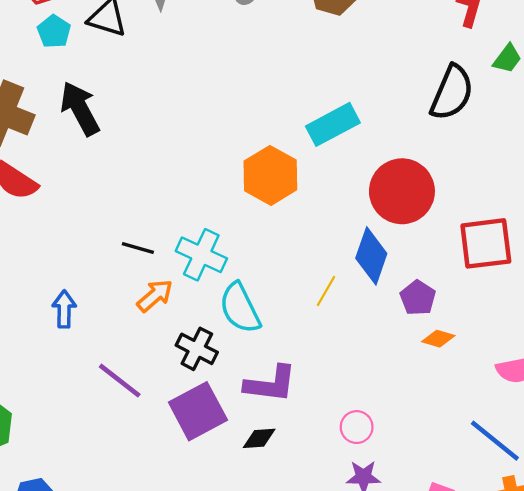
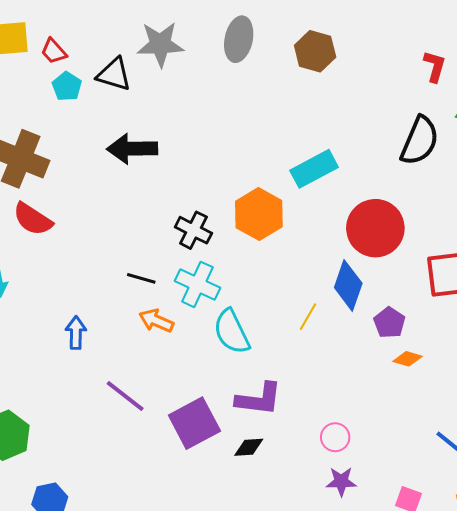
black arrow: (80, 109) -> (132, 149), moved, turned -63
orange arrow: (155, 296) -> (156, 321), turned -116
black cross: (197, 349) -> (193, 230), moved

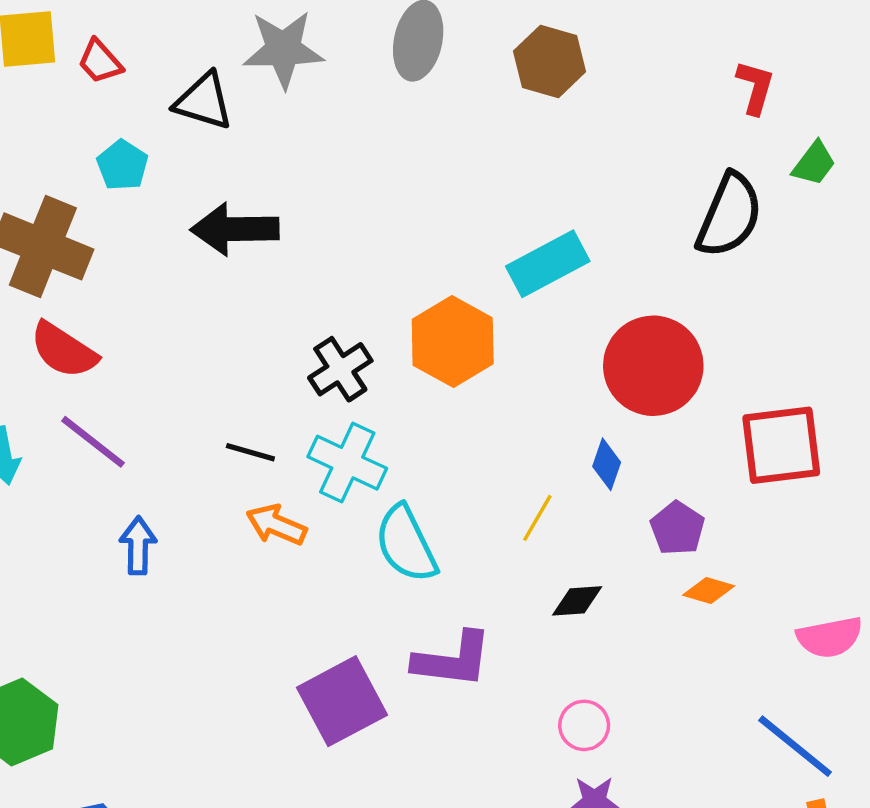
cyan pentagon: (67, 86) -> (122, 165), moved
black cross: (193, 230) -> (340, 369), turned 30
blue diamond: (348, 285) -> (607, 464), size x0.6
purple line: (125, 396) -> (93, 442), moved
black diamond: (249, 447) -> (577, 601), moved

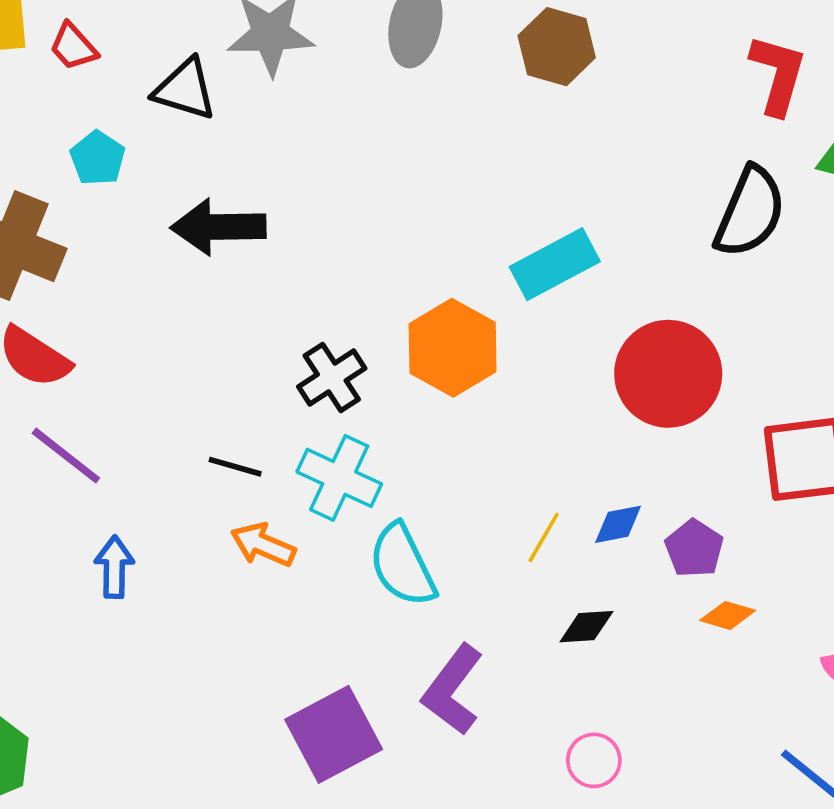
red L-shape: (755, 87) -> (778, 75), size x1.4
blue diamond: (607, 464) -> (618, 524), moved, turned 60
purple L-shape: (453, 660) -> (453, 690), turned 120

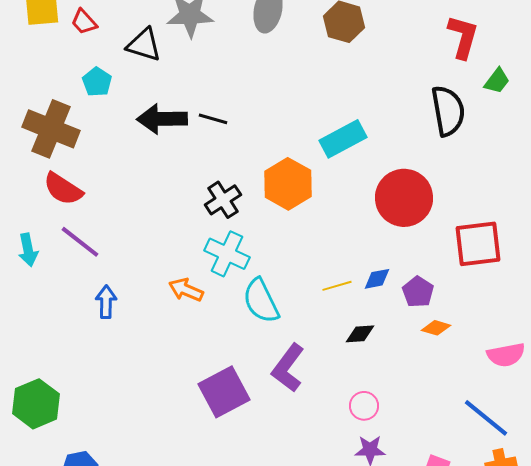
black semicircle: (750, 212) -> (448, 111), turned -33
black line: (235, 467) -> (213, 119), moved
yellow line: (544, 537) -> (337, 286), turned 44

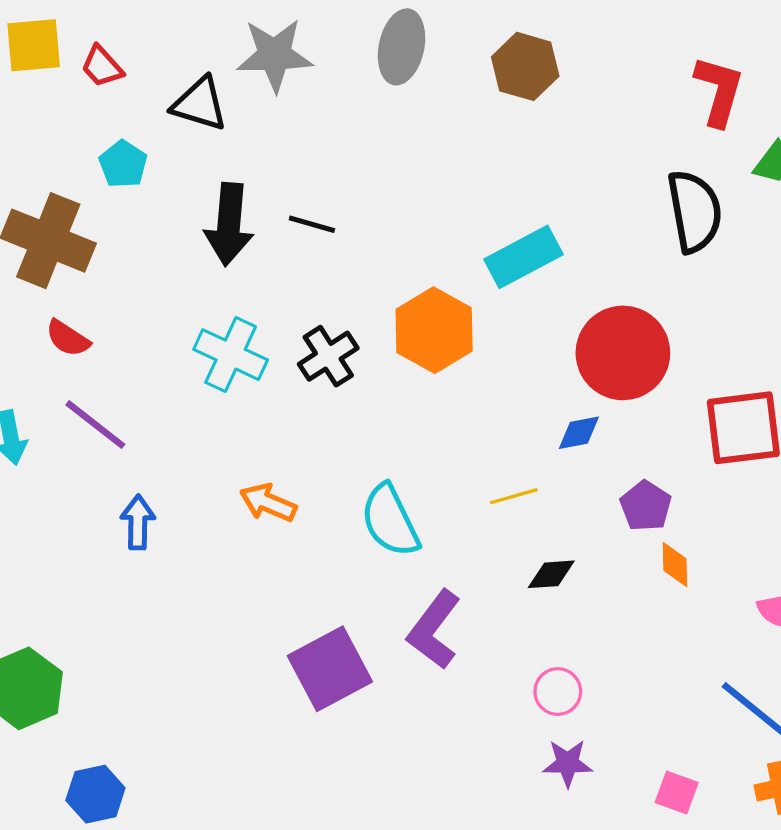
black arrow: (162, 119) -> (229, 224), turned -84
red semicircle: (63, 189) -> (68, 338), size x0.7
cyan cross: (227, 254) -> (231, 355), moved
blue diamond: (377, 279) -> (579, 433), moved
orange diamond: (436, 328) -> (675, 565), turned 72

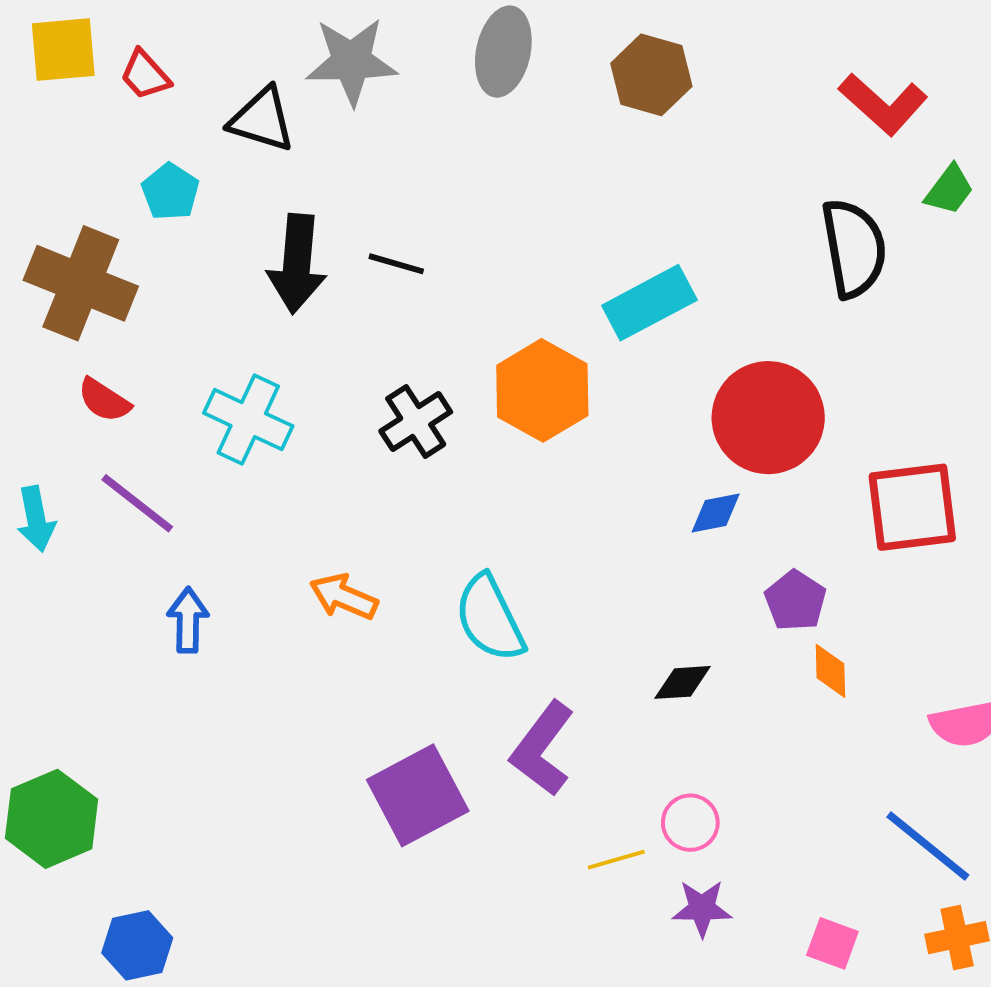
red L-shape: (719, 91) -> (883, 104), turned 116
cyan cross: (231, 355) -> (248, 420), moved
yellow line: (514, 496) -> (616, 860), moved

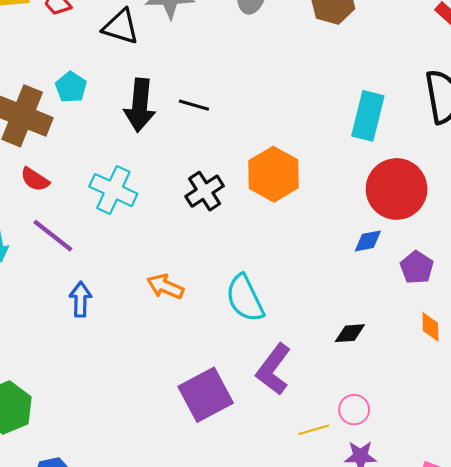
cyan pentagon: (170, 192) -> (71, 87), moved
cyan rectangle: (649, 303) -> (368, 116), moved, turned -48
purple pentagon: (795, 601) -> (417, 267), moved

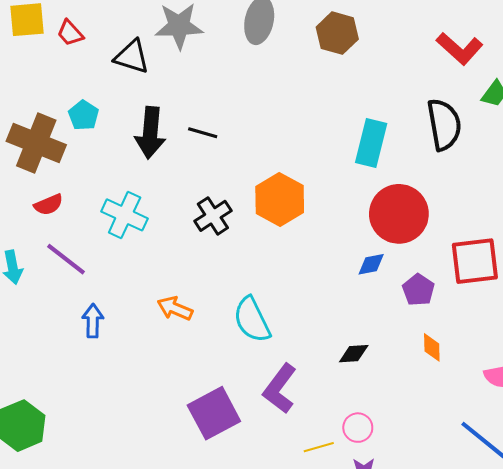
red semicircle: (35, 179) -> (49, 205), turned -56

